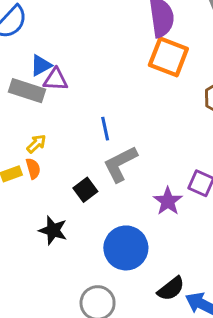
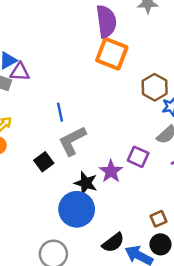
black star: (53, 230) -> (86, 183), moved

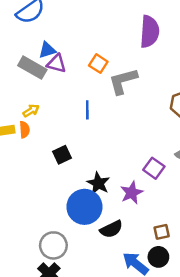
orange square: (112, 54) -> (98, 64), moved, size x0.6
gray L-shape: (72, 141) -> (123, 81), moved
purple star: (111, 171) -> (132, 193), moved
black semicircle: (113, 243) -> (111, 229), moved

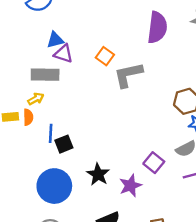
gray rectangle: (32, 68) -> (45, 75), moved, turned -32
blue line: (87, 110) -> (51, 133), moved
blue circle: (84, 207) -> (54, 186), moved

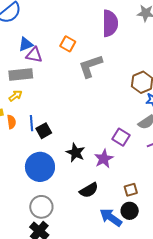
orange square: (105, 56) -> (68, 44), moved
orange semicircle: (28, 117) -> (11, 122), moved

